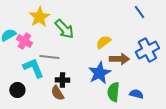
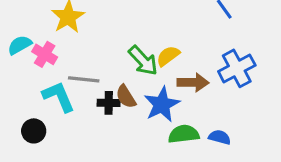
green arrow: (64, 29) -> (143, 61), moved
black cross: (62, 80) -> (109, 103), moved
green semicircle: (113, 92) -> (184, 134), turned 78
brown semicircle: (57, 93) -> (126, 97), moved

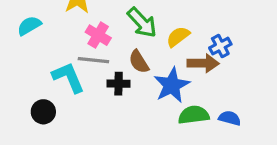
pink cross: (45, 54) -> (98, 35), moved
green arrow: (143, 61) -> (142, 23), moved
blue cross: (237, 68) -> (220, 46), moved, size x0.6
brown semicircle: (126, 97) -> (139, 62), moved

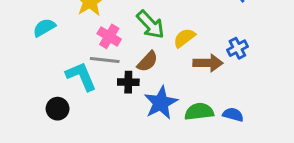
blue cross: (220, 46) -> (237, 48), moved
brown semicircle: (139, 62) -> (147, 61), turned -105
blue star: (172, 85) -> (161, 103), moved

